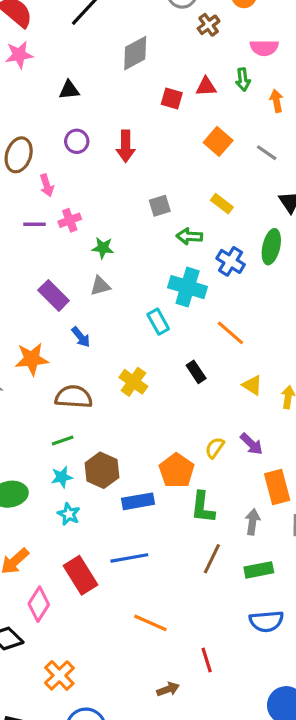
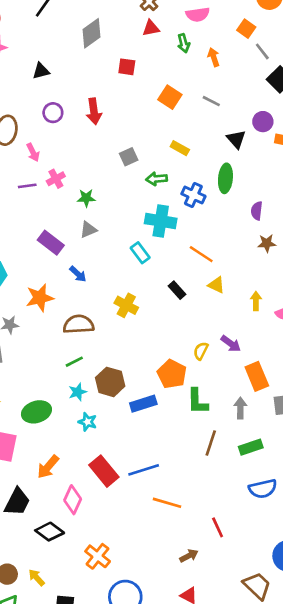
red triangle: (206, 87) -> (151, 28), moved
yellow triangle: (252, 385) -> (216, 285), moved
blue line: (129, 558) -> (144, 470), moved

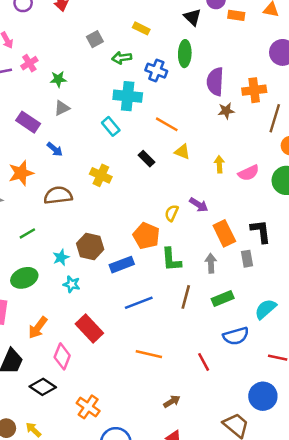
purple semicircle: (257, 211) -> (215, 82), size x1.6
green line: (74, 362) -> (27, 233), moved
blue line: (144, 470) -> (139, 303), moved
red line: (218, 527) -> (204, 362), moved

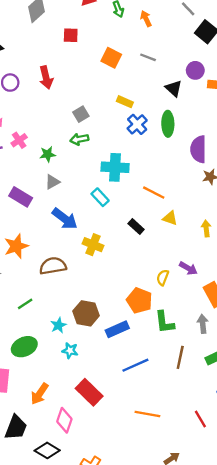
green arrow: (122, 58) -> (79, 139), moved
blue cross: (156, 71) -> (137, 124), moved, turned 30
blue arrow: (55, 149) -> (65, 219), moved, size x1.6

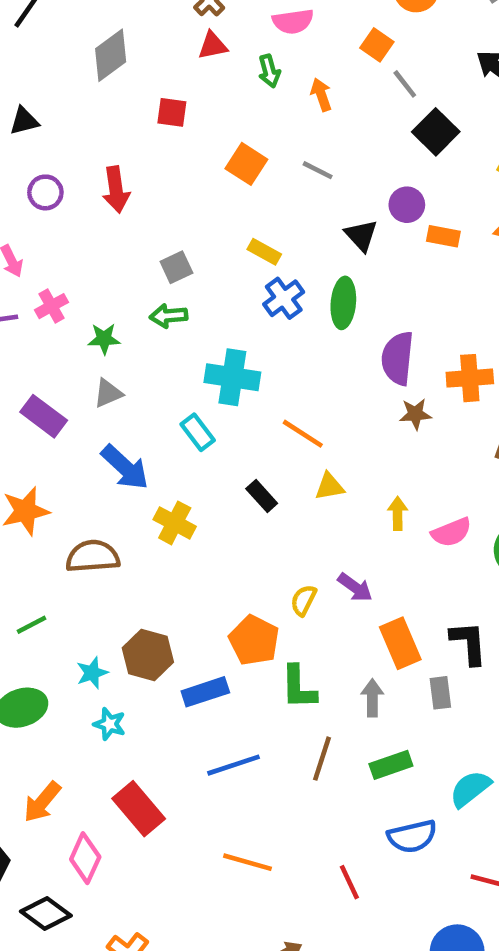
yellow triangle: (170, 218) -> (329, 486), turned -35

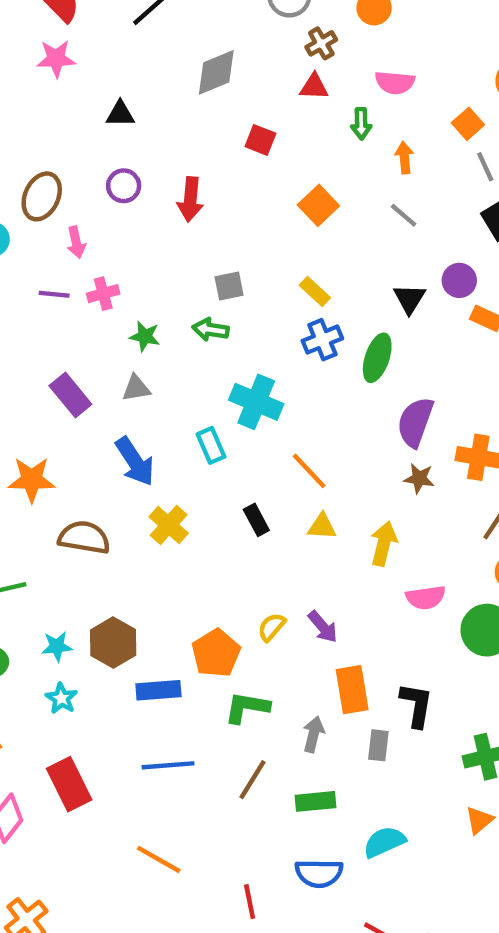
gray line: (318, 170) -> (404, 215), moved
yellow arrow: (398, 513) -> (384, 544), moved, size x1.4
green L-shape: (299, 687) -> (247, 707), turned 87

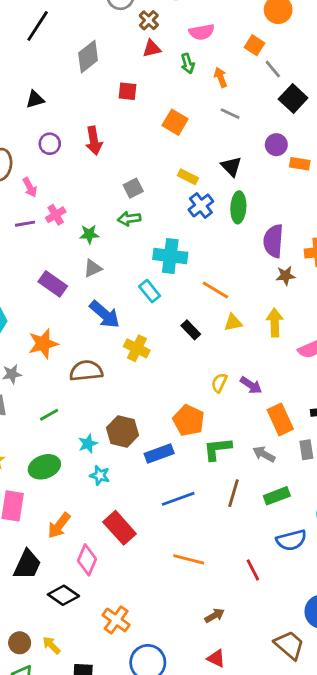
black triangle: (409, 299) -> (231, 167), moved
yellow semicircle: (272, 627) -> (219, 383), moved
gray arrow: (314, 734) -> (264, 454), turned -60

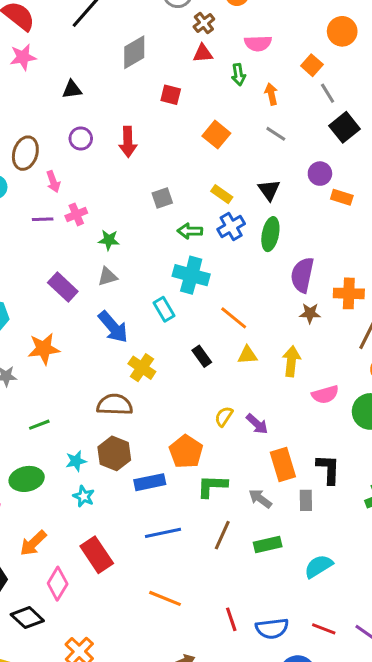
green arrow: (129, 219) -> (190, 231), moved
brown semicircle: (86, 371) -> (115, 405), moved
blue semicircle: (291, 540) -> (272, 628), moved

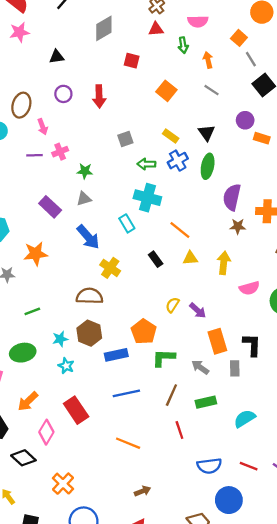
red line: (231, 619) -> (179, 430), moved

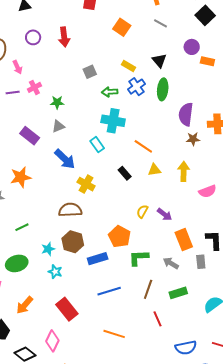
pink diamond: (46, 432) -> (52, 341), moved

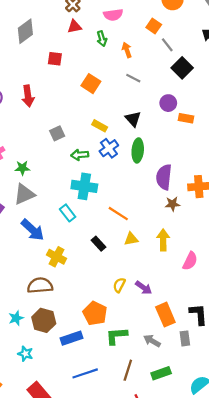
gray triangle: (58, 126) -> (24, 194), size x1.5
pink semicircle: (208, 191) -> (190, 261), turned -42
cyan star: (48, 249) -> (16, 318), moved

